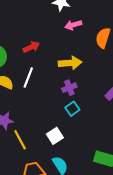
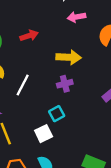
white line: (28, 78) -> (23, 85), moved
cyan square: (72, 109) -> (57, 114), moved

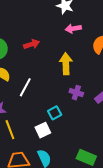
yellow arrow: (69, 57) -> (66, 64), turned -95
purple cross: (65, 84) -> (76, 93), moved, turned 32

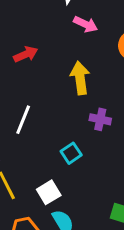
pink arrow: (73, 29) -> (86, 24), turned -140
white square: (43, 130) -> (49, 192), moved

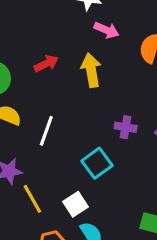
yellow arrow: (80, 78) -> (91, 70), moved
cyan square: (71, 153) -> (97, 163), size x1.4

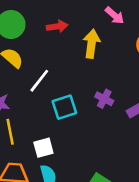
cyan square: (97, 163) -> (64, 107), moved

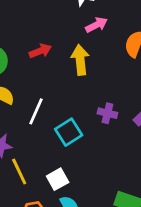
pink arrow: (115, 15) -> (97, 25), turned -54

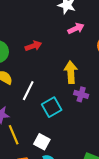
yellow arrow: (80, 60) -> (71, 72), moved
white square: (58, 179) -> (42, 142), turned -35

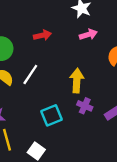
red arrow: (33, 46) -> (42, 35), moved
white line: (28, 91) -> (30, 75), moved

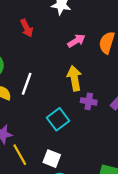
red arrow: (42, 35) -> (27, 28), moved, turned 90
pink arrow: (88, 35) -> (76, 41), moved

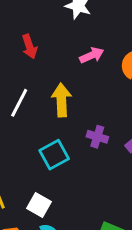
red arrow: (27, 28) -> (30, 47), moved
yellow arrow: (74, 78) -> (61, 100), moved

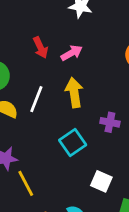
pink arrow: (92, 55) -> (72, 53), moved
white square: (39, 205) -> (101, 181), moved

